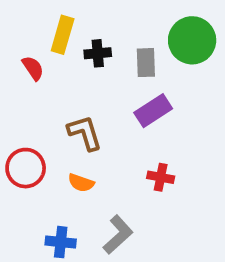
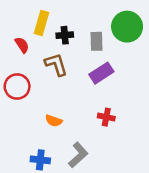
brown L-shape: (85, 133) -> (56, 65), moved
red circle: (26, 168) -> (17, 86), moved

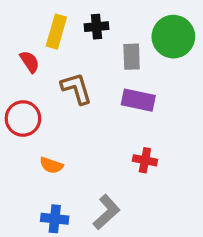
black cross: (65, 35) -> (96, 27), moved
purple rectangle: (101, 73) -> (138, 100), turned 45
orange semicircle: (54, 121) -> (51, 165), moved

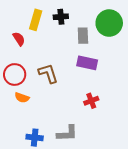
brown L-shape: (76, 88) -> (48, 73), moved
red cross: (145, 160) -> (91, 101), turned -32
orange semicircle: (51, 165) -> (22, 98), moved
gray L-shape: (107, 212) -> (67, 133), turned 40

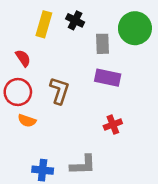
black cross: (61, 17) -> (75, 20), turned 32
red semicircle: (19, 39) -> (23, 58), moved
brown L-shape: (48, 73) -> (59, 91), turned 35

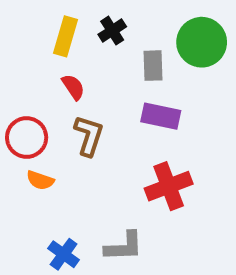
black cross: (75, 20) -> (112, 31), turned 30
red semicircle: (23, 58) -> (73, 87), moved
red cross: (113, 125) -> (169, 186), size x1.6
blue cross: (43, 170) -> (64, 254), turned 30

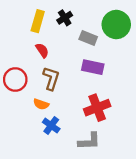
gray rectangle: (153, 66) -> (88, 38), turned -66
orange semicircle: (40, 180) -> (41, 104), moved
gray L-shape: (124, 246) -> (89, 141), moved
blue cross: (64, 254) -> (51, 126), moved

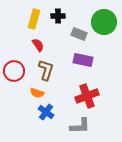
black cross: (65, 18) -> (58, 16), turned 32

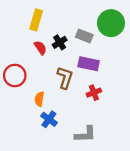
black cross: (58, 16) -> (60, 42), moved, turned -32
brown L-shape: (46, 70) -> (65, 78), moved
orange semicircle: (37, 93) -> (39, 99), turned 80
red cross: (87, 96) -> (94, 93), moved, size x0.6

